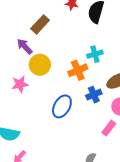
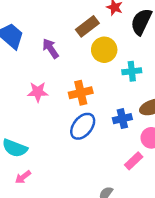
brown rectangle: (40, 24) -> (87, 26), moved
yellow circle: (40, 65) -> (104, 50), moved
orange cross: (78, 70) -> (81, 93), moved

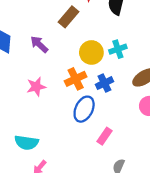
yellow circle: (104, 50) -> (91, 52), moved
blue cross: (122, 119) -> (104, 83), moved
pink rectangle: (134, 161) -> (104, 136), moved

